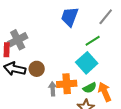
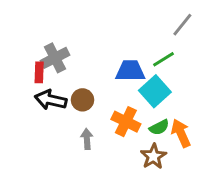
blue trapezoid: (70, 17) -> (130, 71), moved, turned 70
orange cross: (67, 84) -> (126, 122), turned 30
gray arrow: (53, 89) -> (87, 139), moved

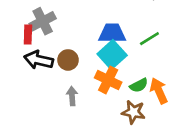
green line: (164, 59) -> (149, 39), moved
cyan square: (155, 91) -> (112, 55), moved
brown star: (153, 156) -> (133, 112), turned -30

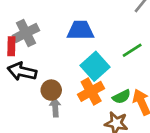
blue trapezoid: (112, 33) -> (80, 30), moved
brown circle: (68, 60) -> (51, 90), moved
orange cross: (108, 80) -> (91, 91), turned 35

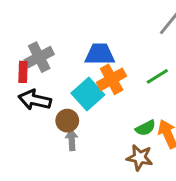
cyan square: (95, 66) -> (88, 94), moved
orange cross: (91, 91) -> (112, 79), moved

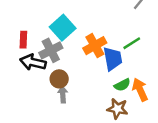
blue trapezoid: (100, 54) -> (113, 59), moved, turned 80
gray cross: (39, 57) -> (51, 50), moved
cyan square: (88, 94) -> (63, 28), moved

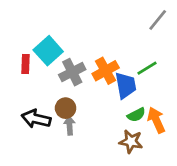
cyan square: (63, 28) -> (48, 51), moved
gray cross: (51, 50) -> (72, 72), moved
black arrow: (33, 62) -> (36, 119), moved

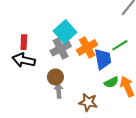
cyan square: (48, 51) -> (65, 32), moved
black arrow: (36, 119) -> (24, 60), moved
brown star: (131, 141) -> (88, 102), moved

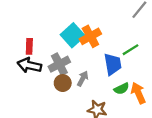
orange cross: (87, 47) -> (90, 36), moved
gray cross: (61, 48) -> (59, 64), moved
gray arrow: (59, 91) -> (83, 79), moved, turned 32

